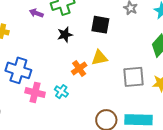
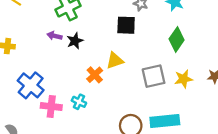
purple arrow: (36, 13) -> (55, 36), moved
black square: (100, 25) -> (126, 25), moved
blue cross: (18, 70) -> (31, 85), turned 30

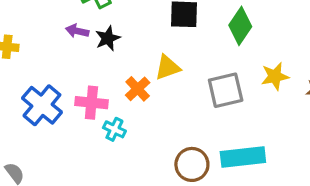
green diamond: (177, 39) -> (240, 26), moved
yellow star: (184, 79) -> (275, 76), moved
pink cross: (51, 106) -> (91, 103), moved

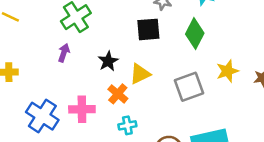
purple arrow: (77, 31) -> (64, 53), turned 102
black star: (108, 38) -> (108, 61), moved
cyan cross: (114, 129) -> (127, 125), moved, turned -30

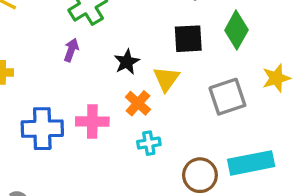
black square: (148, 29) -> (188, 39), moved
yellow triangle: (140, 74) -> (166, 79), turned -30
blue cross: (42, 116) -> (42, 129), turned -36

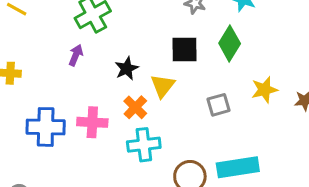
gray square: (227, 97) -> (218, 105), size x0.7
cyan cross: (149, 143) -> (144, 145), size x1.5

